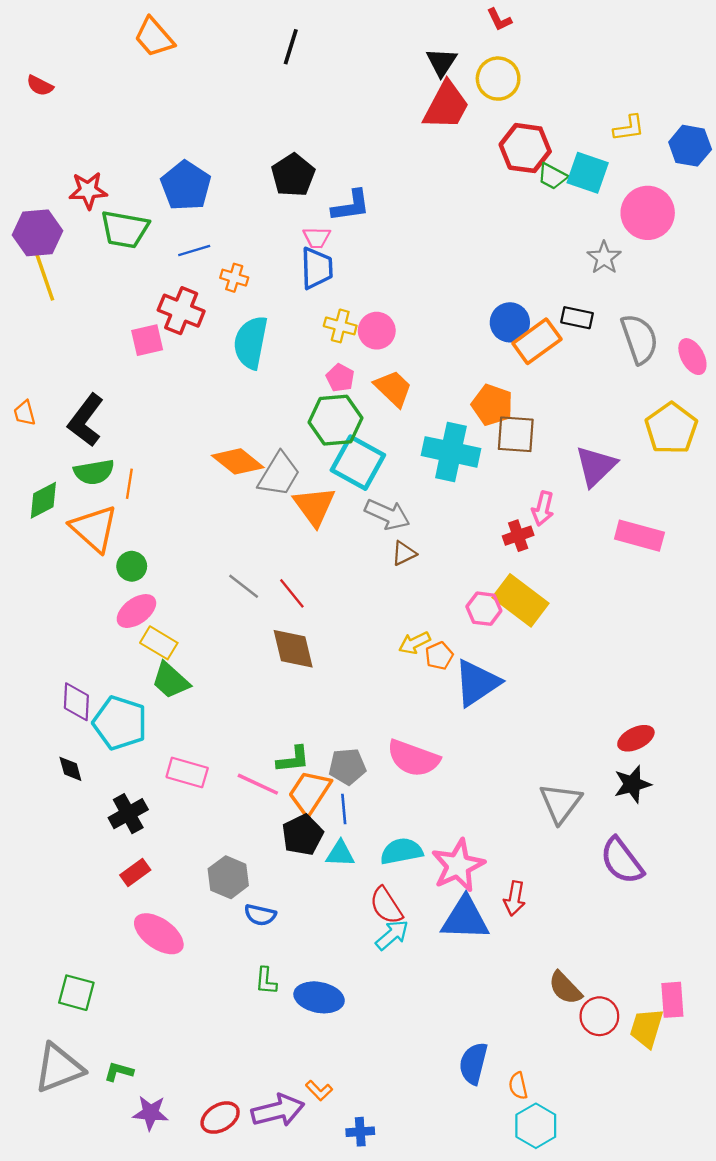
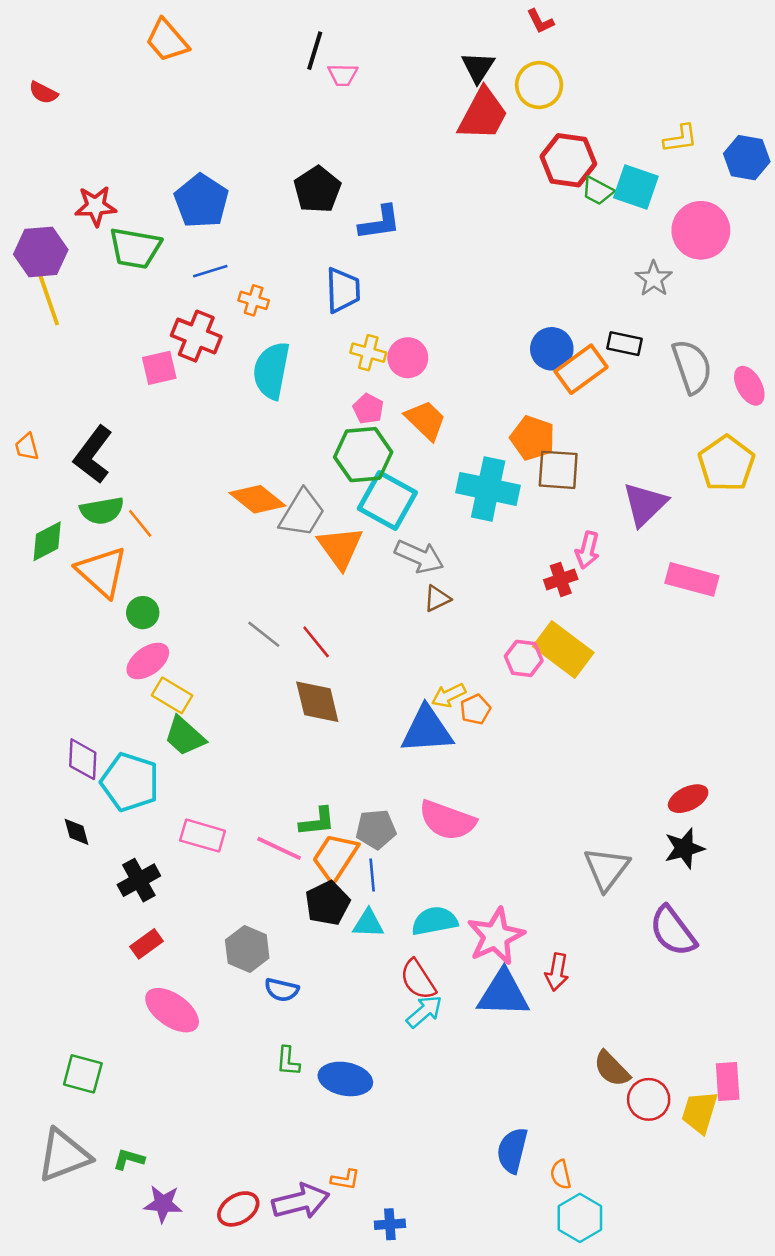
pink trapezoid: (317, 238) -> (343, 75), moved
orange line: (129, 484) -> (140, 523), turned -48
blue triangle: (477, 683) -> (427, 730), moved, turned 30
orange L-shape: (319, 1090) -> (345, 1180), turned -36

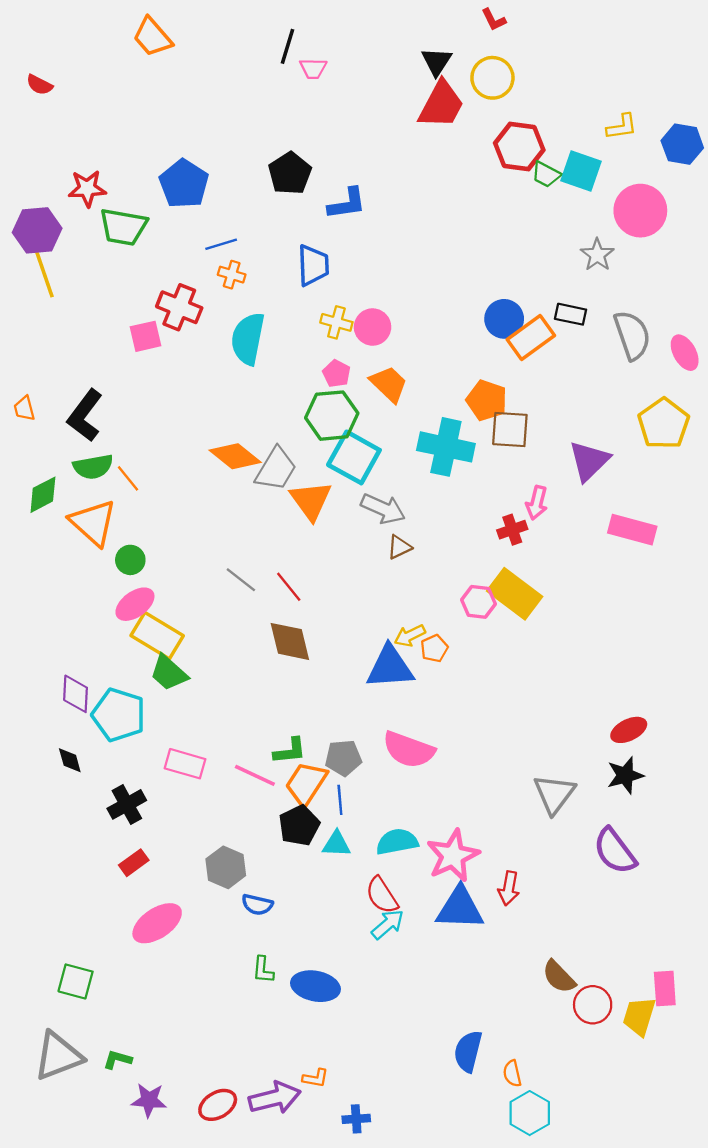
blue line: (210, 271) -> (221, 244), moved
yellow rectangle: (172, 695) -> (157, 636), size x1.4
pink ellipse: (172, 1010) -> (157, 923), turned -69

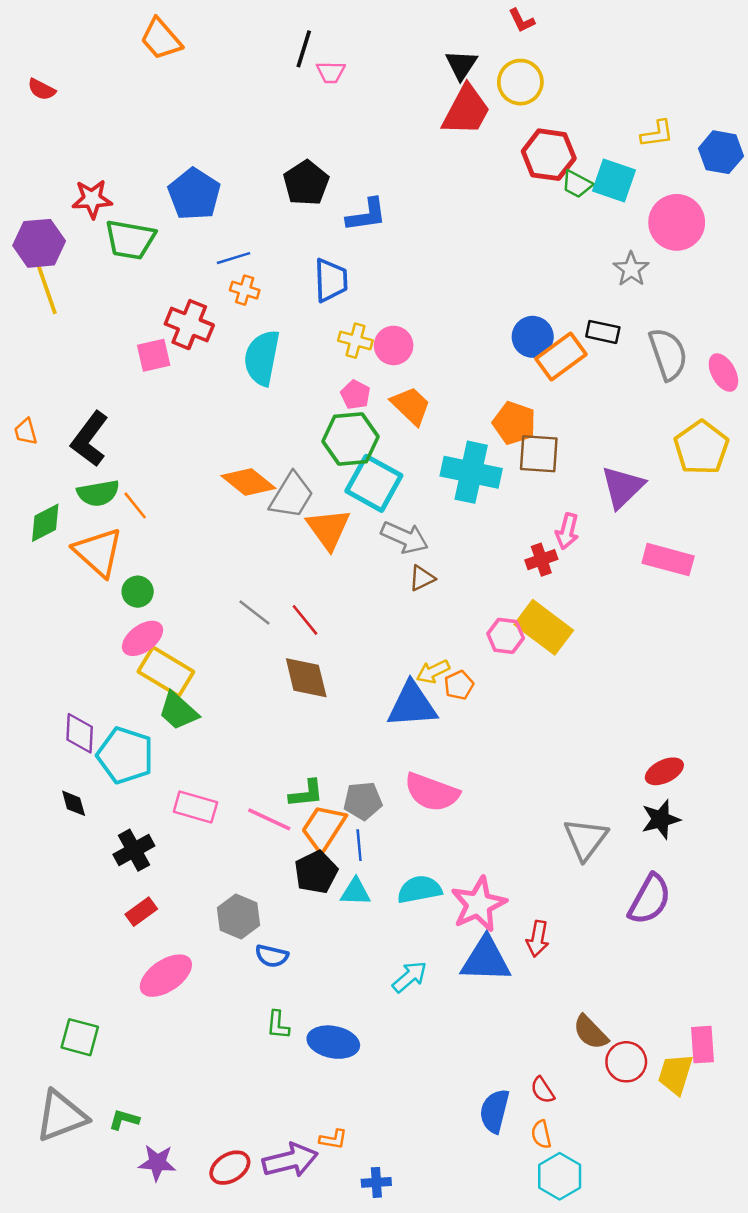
purple semicircle: (615, 851) -> (650, 899), turned -114
red semicircle: (382, 895) -> (543, 1090), moved, size x0.7

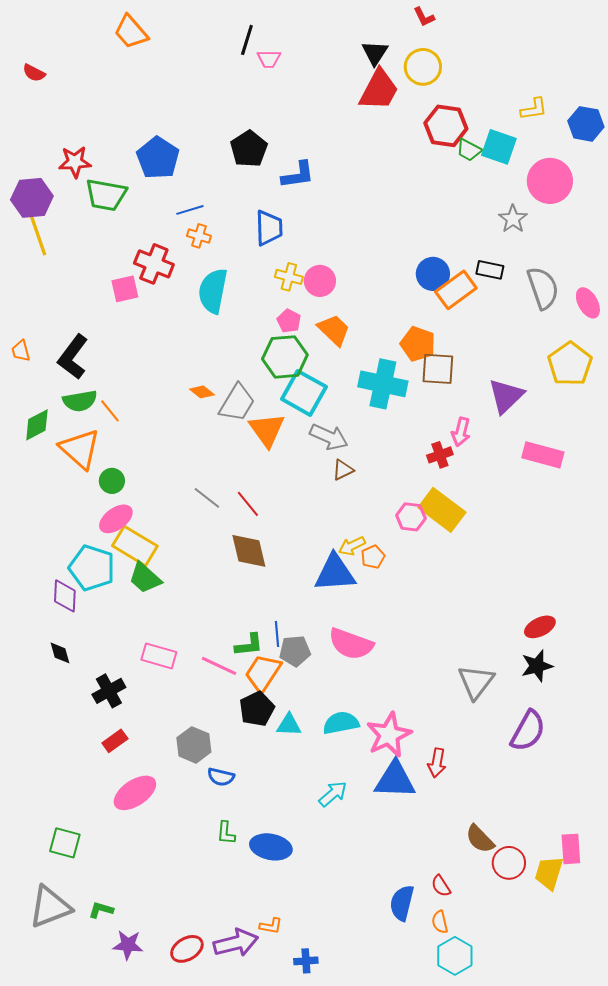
orange diamond: (248, 482) -> (202, 392), size x0.6
cyan pentagon: (125, 755) -> (92, 568), moved
blue line: (359, 845) -> (277, 634), moved

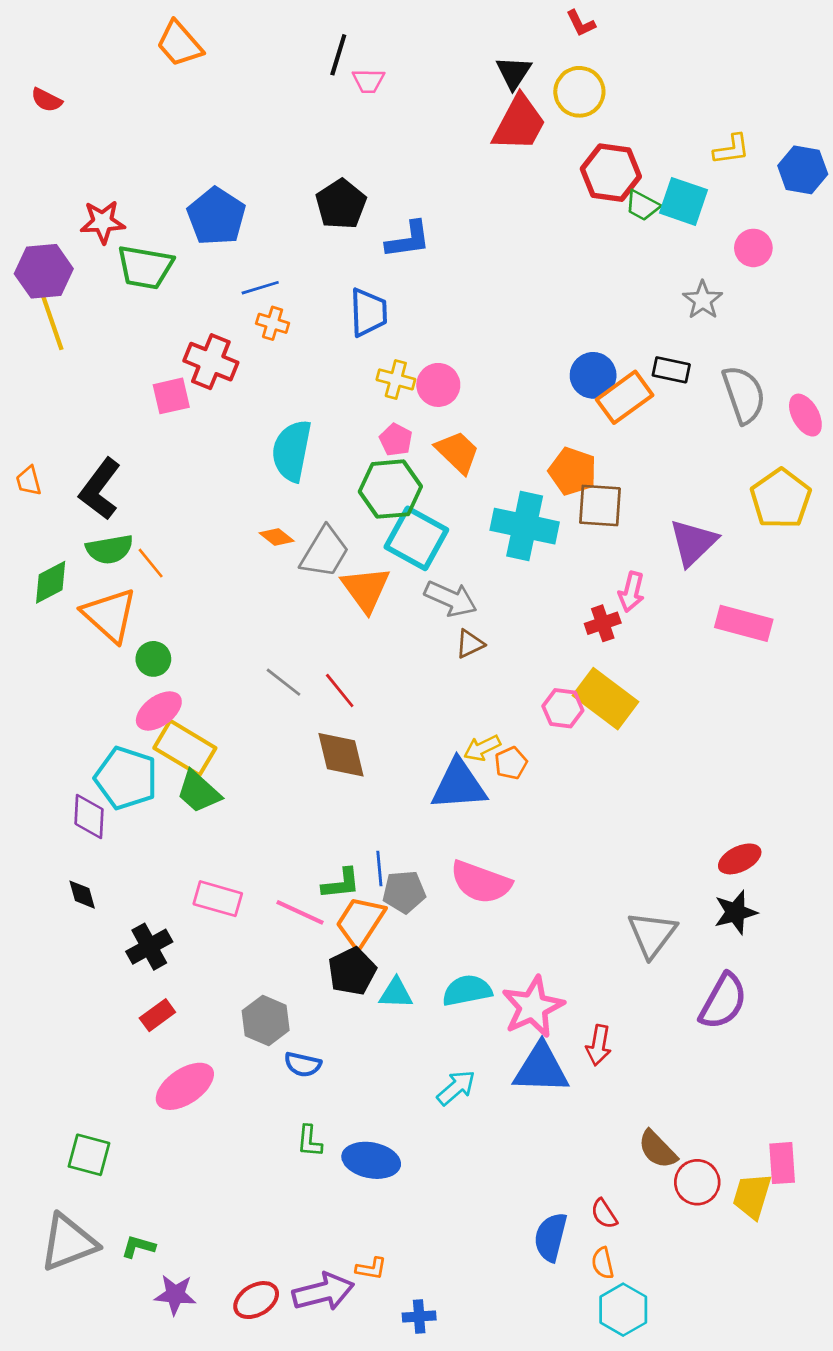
pink circle: (550, 181) -> (753, 248), size x0.6
cyan semicircle: (213, 291) -> (292, 451), moved

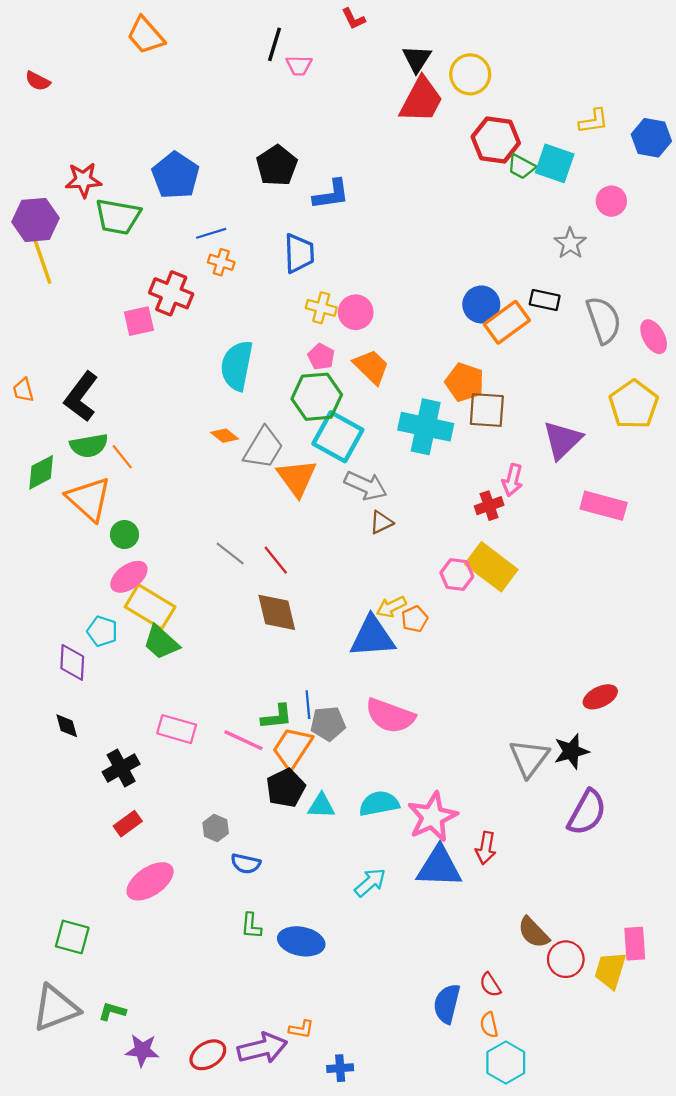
red L-shape: (581, 23) -> (353, 19), moved
cyan pentagon: (126, 778) -> (102, 631), size x0.6
black star: (736, 912) -> (571, 751), moved
gray hexagon: (266, 1021) -> (216, 828), size x0.7

